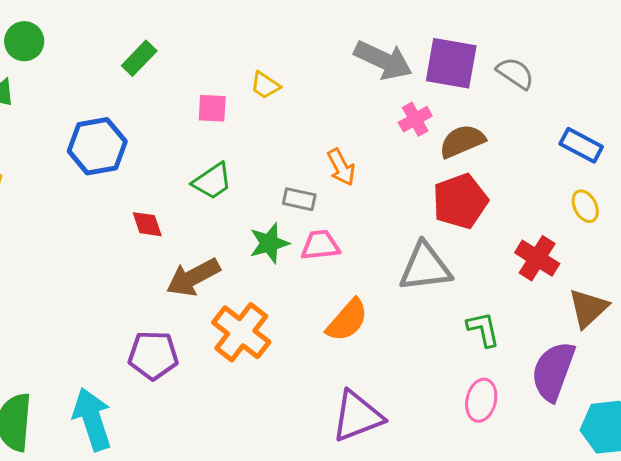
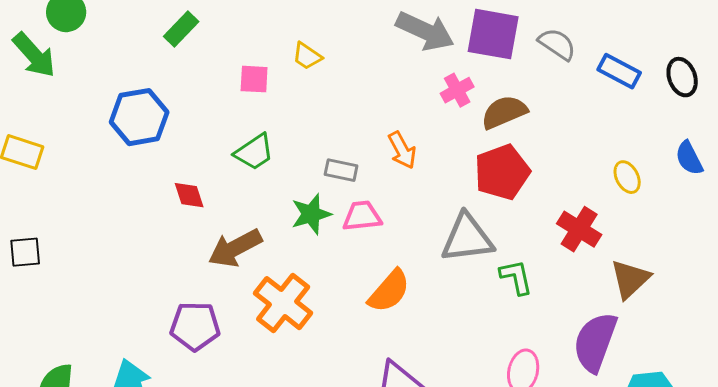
blue rectangle: (581, 145) -> (619, 71), moved
orange arrow: (341, 167) -> (402, 150), moved
green L-shape: (483, 329) -> (516, 277), moved

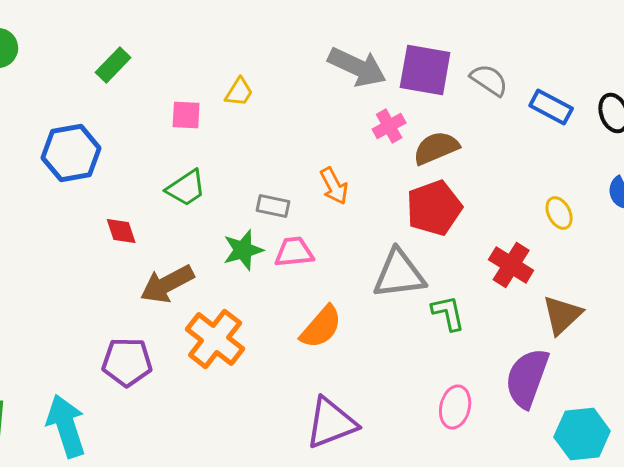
yellow trapezoid: (307, 56) -> (239, 92), turned -92

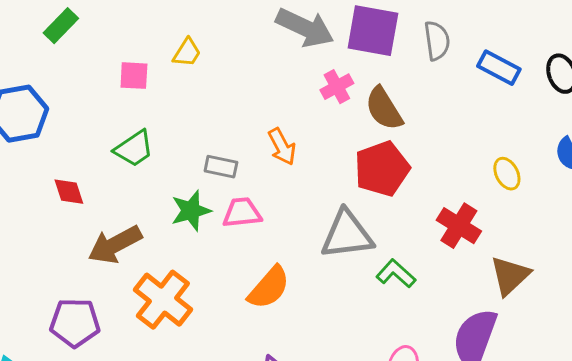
gray semicircle: (489, 80) -> (437, 41), turned 48
brown semicircle: (436, 148) -> (384, 109), turned -99
green L-shape: (448, 313) -> (396, 274), turned -36

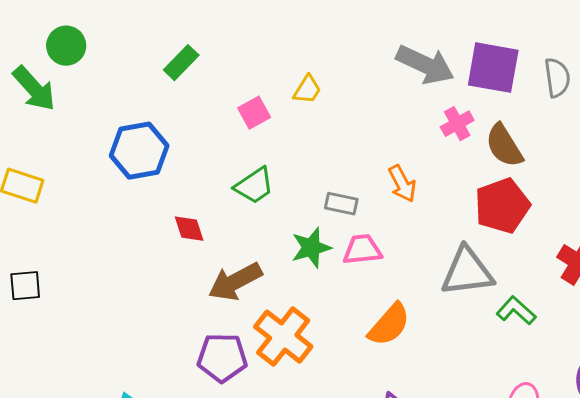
pink square: (134, 76) -> (254, 113), turned -32
purple pentagon: (75, 323) -> (222, 358), moved

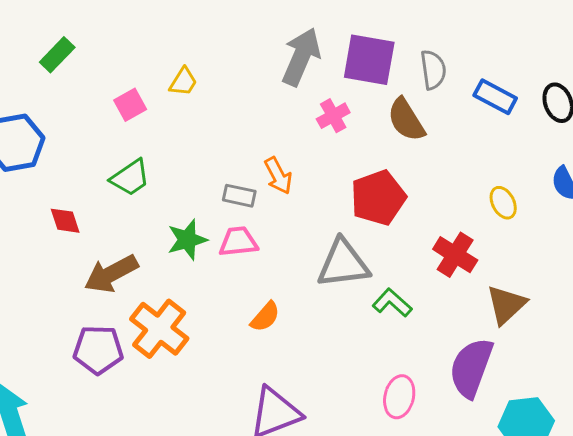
gray arrow: (425, 65) -> (301, 57), turned -92
brown semicircle: (504, 146) -> (406, 120), moved
gray rectangle: (341, 204) -> (239, 196), moved
orange semicircle: (389, 325) -> (265, 317), size x0.7

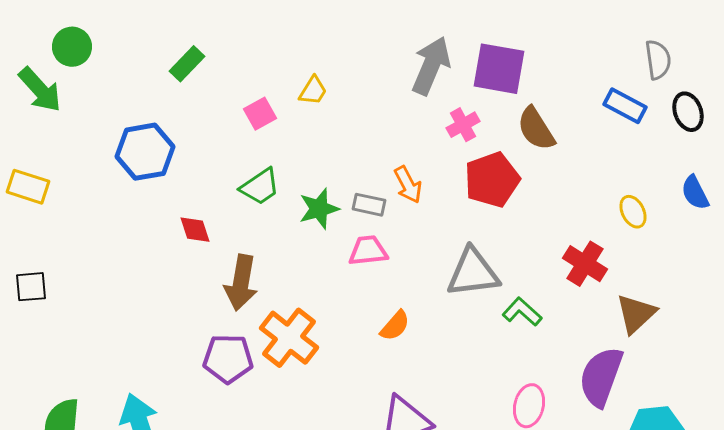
gray semicircle: (433, 70) -> (658, 60), moved
red pentagon: (378, 198) -> (492, 180), moved
green star: (187, 240) -> (319, 209), moved
brown arrow: (111, 274) -> (241, 283), turned -52

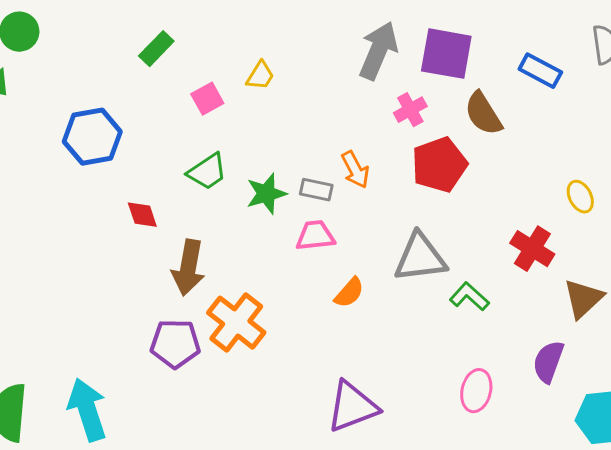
green rectangle: (187, 64) -> (156, 49), moved
blue rectangle: (625, 106) -> (540, 71), moved
orange semicircle: (395, 326) -> (349, 293), moved
purple semicircle: (601, 377) -> (548, 362), size x0.7

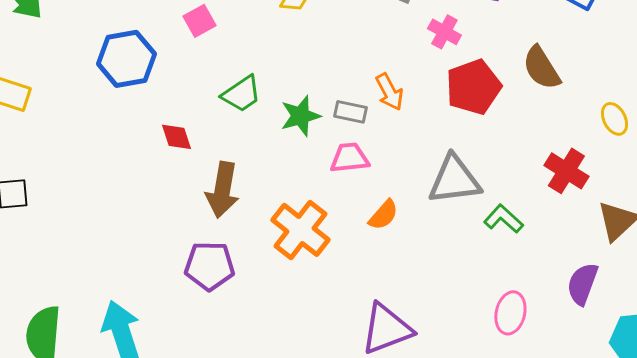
pink square: (207, 99) -> (199, 21), moved
pink cross: (410, 110) -> (444, 32), turned -32
brown semicircle: (483, 114) -> (541, 68), moved
orange cross: (236, 323) -> (300, 230), moved

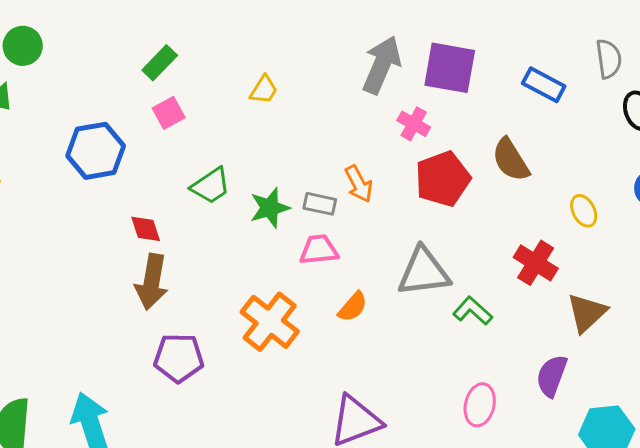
brown arrow: (222, 190) -> (152, 282), moved

